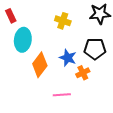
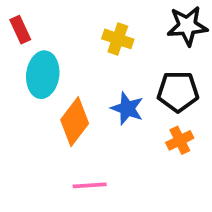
orange cross: (83, 73) -> (180, 140), moved
pink line: (62, 95) -> (90, 185), moved

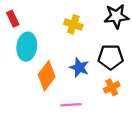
pink line: (90, 185) -> (71, 105), moved

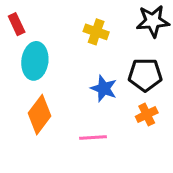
orange diamond: (47, 76) -> (39, 115), moved

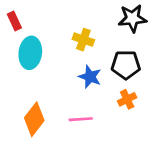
yellow cross: (96, 32) -> (83, 40), moved
orange diamond: (39, 115) -> (34, 119), moved

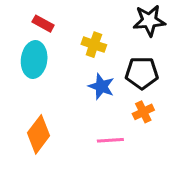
red rectangle: (14, 21) -> (43, 24), moved, turned -36
pink line: (81, 119) -> (110, 140), moved

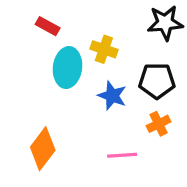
cyan ellipse: (34, 60) -> (68, 68), moved

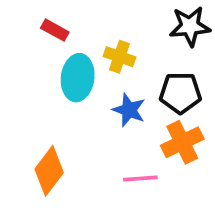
orange cross: (159, 124) -> (182, 142), size x1.5

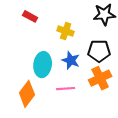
cyan ellipse: (78, 78) -> (43, 65), moved
pink line: (140, 178) -> (66, 89), moved

